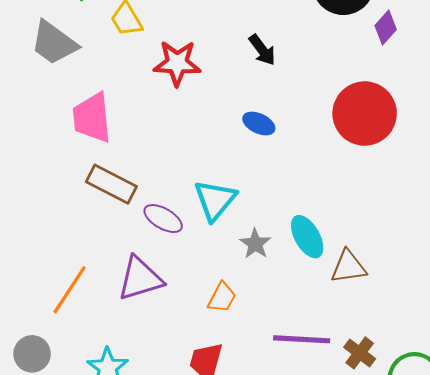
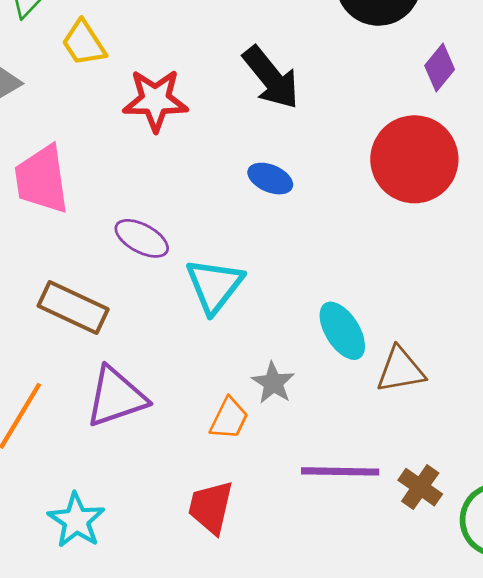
purple diamond: (386, 28) -> (440, 68), moved
black arrow: (262, 50) -> (271, 78), size x1.5
brown rectangle: (111, 184) -> (73, 308), moved
purple ellipse: (163, 219) -> (142, 238), moved
gray star: (255, 244) -> (273, 383), moved

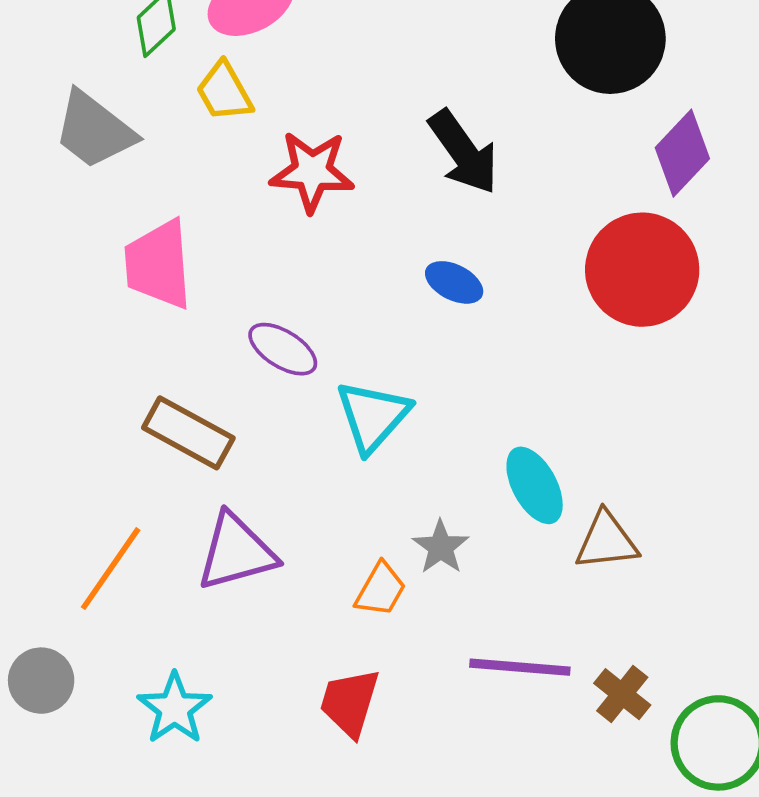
purple diamond: (440, 68) -> (682, 153), size x1.4

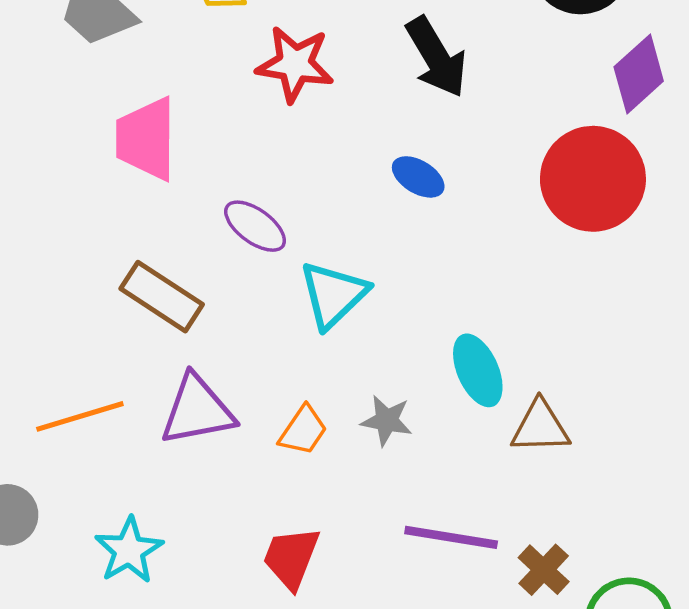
gray star: (441, 547) -> (387, 421), turned -30
orange line: (111, 569) -> (80, 416), turned 34
orange trapezoid: (381, 589) -> (303, 430), moved

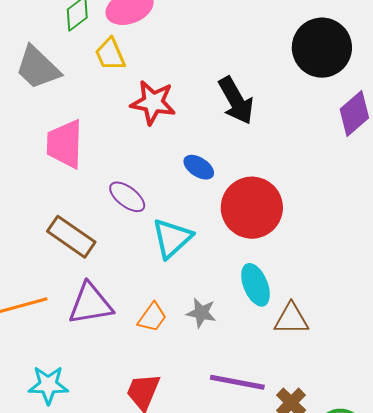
blue ellipse: (418, 177) -> (199, 167), moved
red circle: (593, 179) -> (252, 208), moved
cyan star: (129, 550) -> (48, 385), turned 30

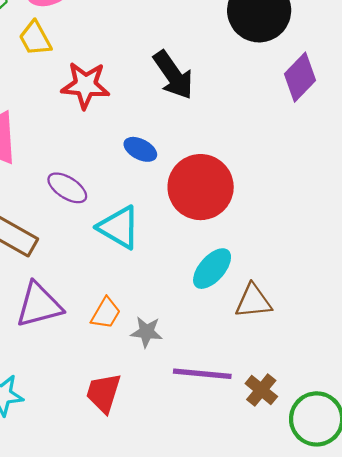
cyan triangle: (172, 238) -> (119, 227), turned -42
cyan ellipse: (256, 285) -> (212, 269), turned 69
gray star: (201, 313) -> (147, 332), moved

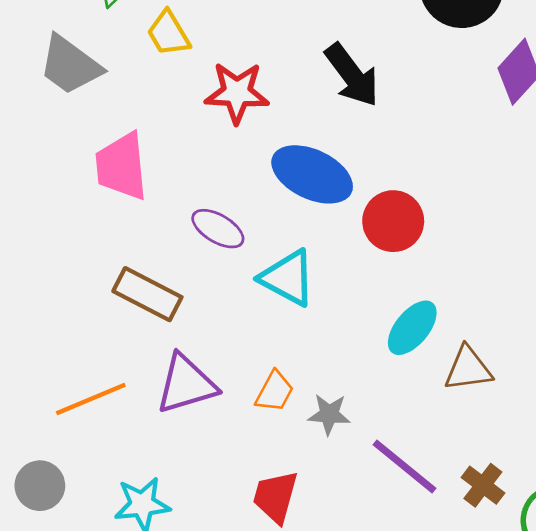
blue ellipse: (140, 149) -> (312, 174), size x1.8
red circle: (201, 187) -> (393, 221), size x0.7
purple line: (202, 374) -> (405, 467), turned 36

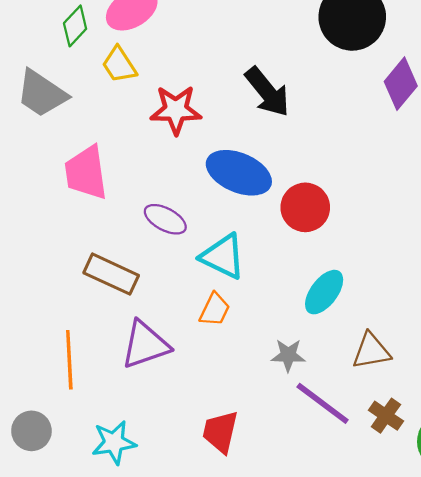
brown triangle: (468, 369) -> (371, 351), moved
orange trapezoid: (275, 392) -> (215, 310), moved
orange line: (91, 399) -> (69, 360), turned -68
gray star: (329, 414) -> (288, 355), moved

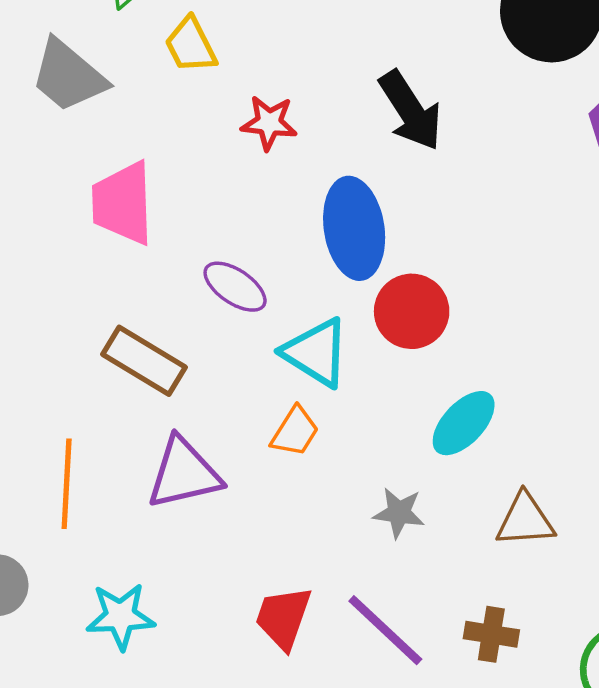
red star: (176, 110) -> (269, 123), size x0.7
blue ellipse: (239, 173) -> (354, 228), turned 52
red circle: (305, 207) -> (412, 311), moved
purple line: (323, 403) -> (385, 630), moved
brown cross: (386, 416) -> (491, 634), moved, turned -32

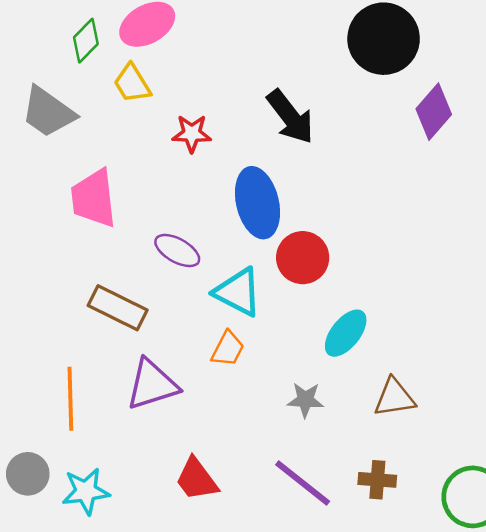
cyan star: (121, 616) -> (86, 491), moved
red trapezoid: (283, 618) -> (197, 479), moved, turned -51

